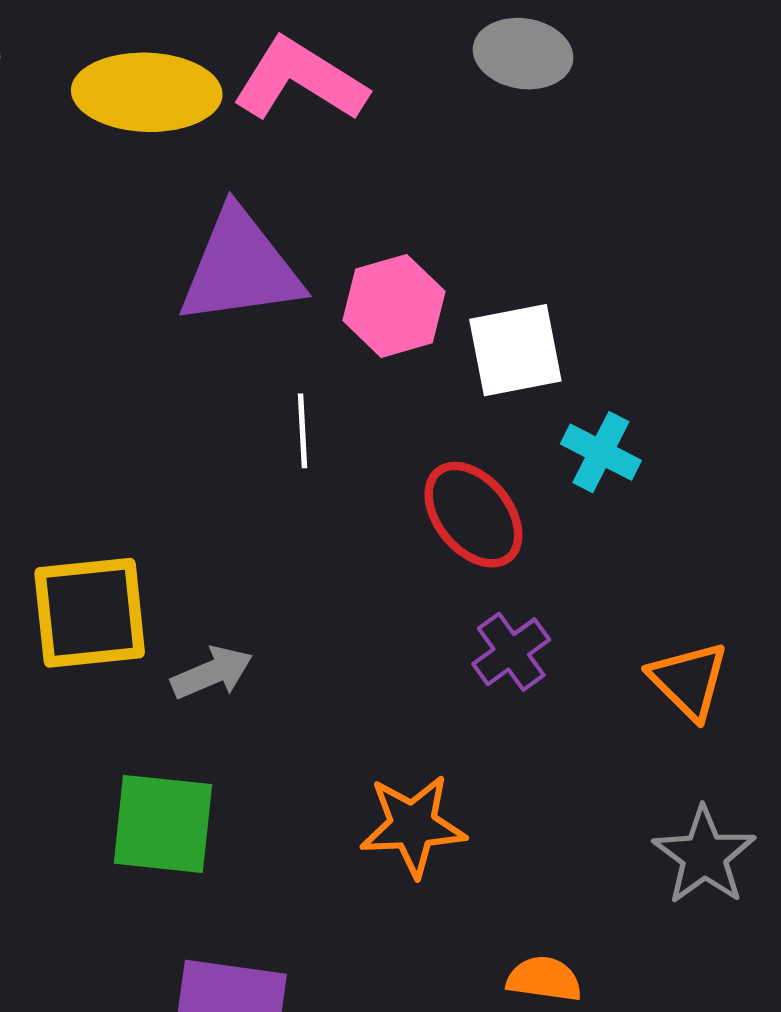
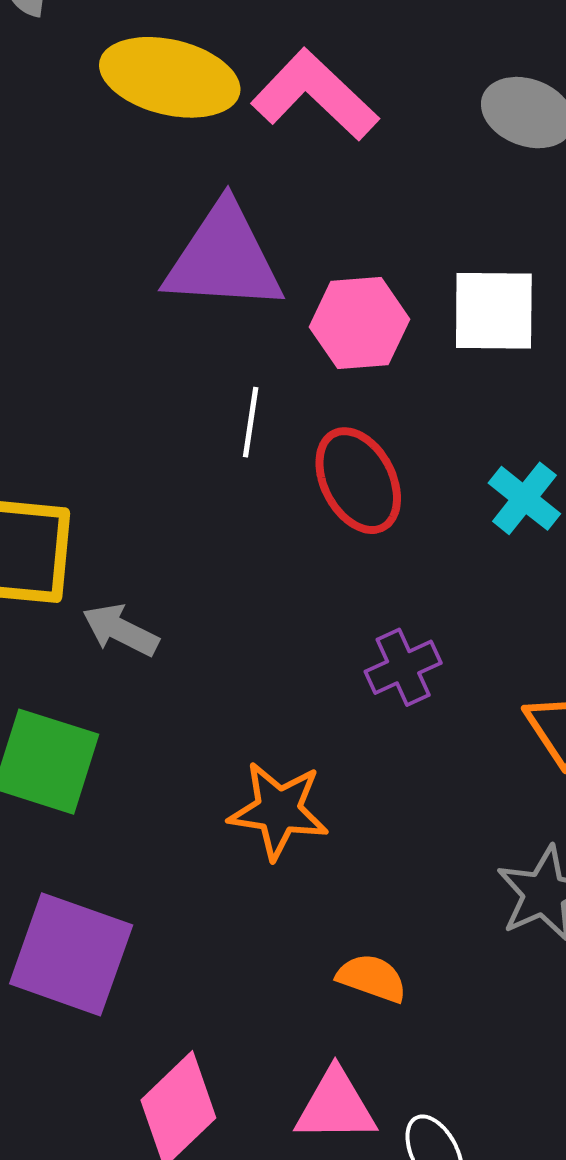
white square: (515, 350) -> (494, 311), moved
red ellipse: (473, 515) -> (358, 481), moved
gray arrow: (212, 673) -> (121, 630), turned -142

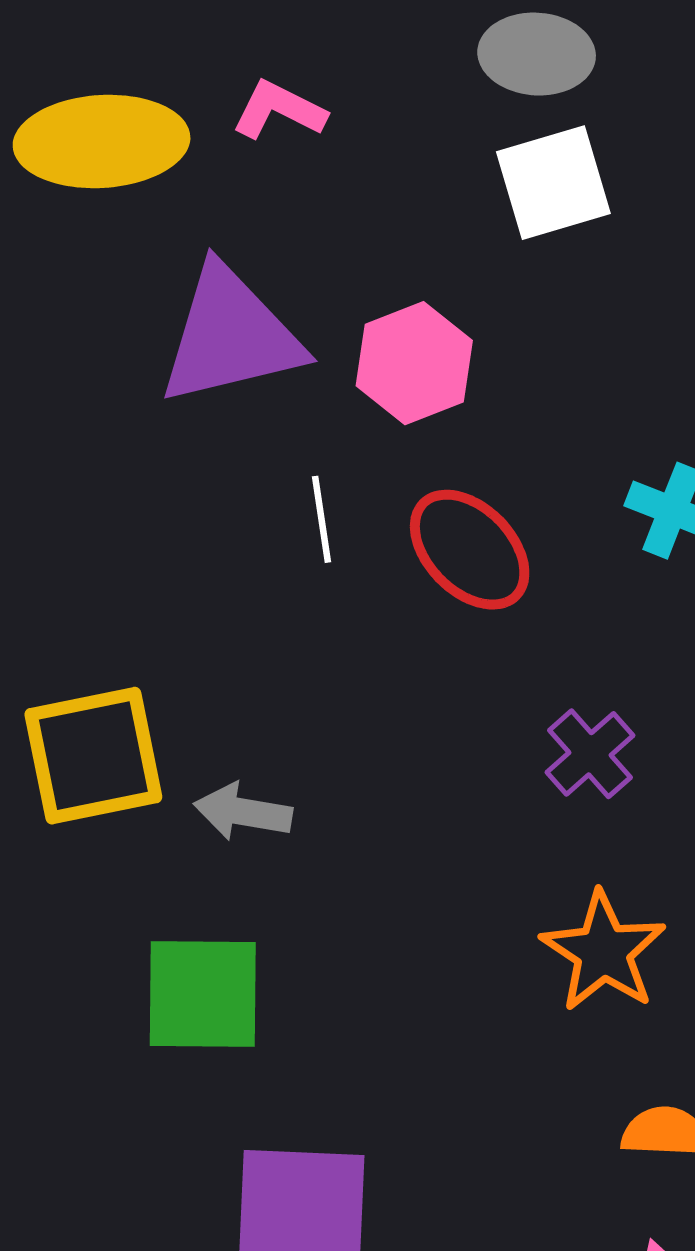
pink L-shape: (315, 95) -> (279, 110), size x0.6
white square: (494, 311) -> (553, 183), moved
orange star: (279, 810) -> (603, 952), moved, turned -30

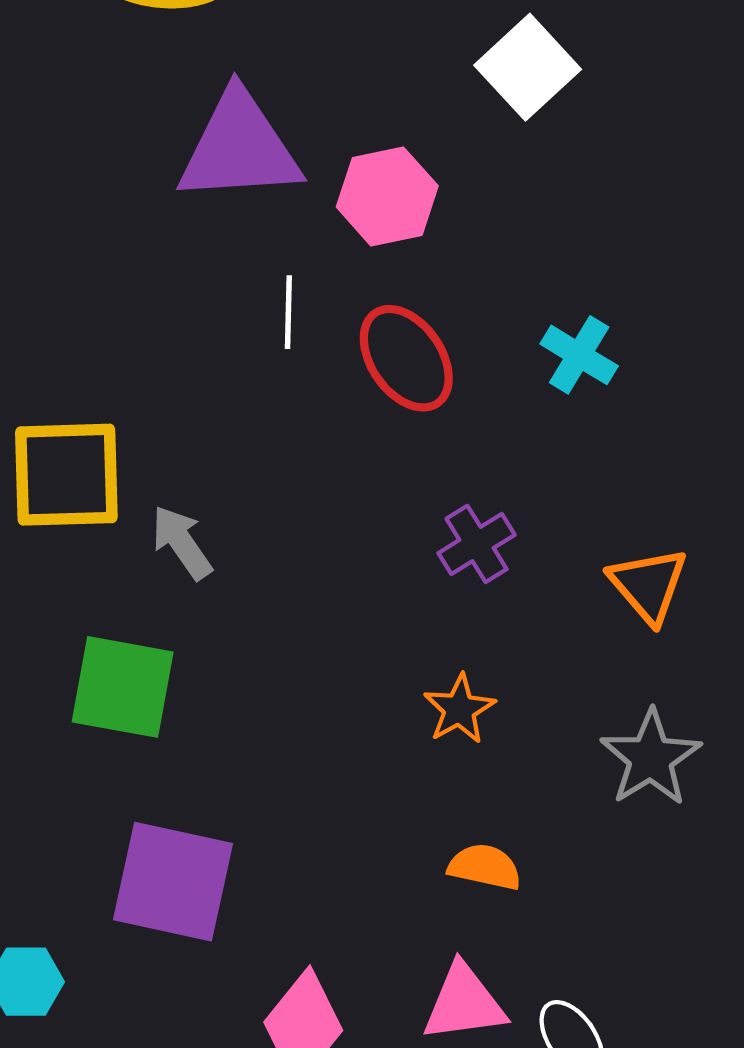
white square: (553, 183) -> (528, 67), turned -36
gray arrow: (243, 812) -> (182, 542), turned 36
orange star: (603, 952) -> (459, 709), size x0.7

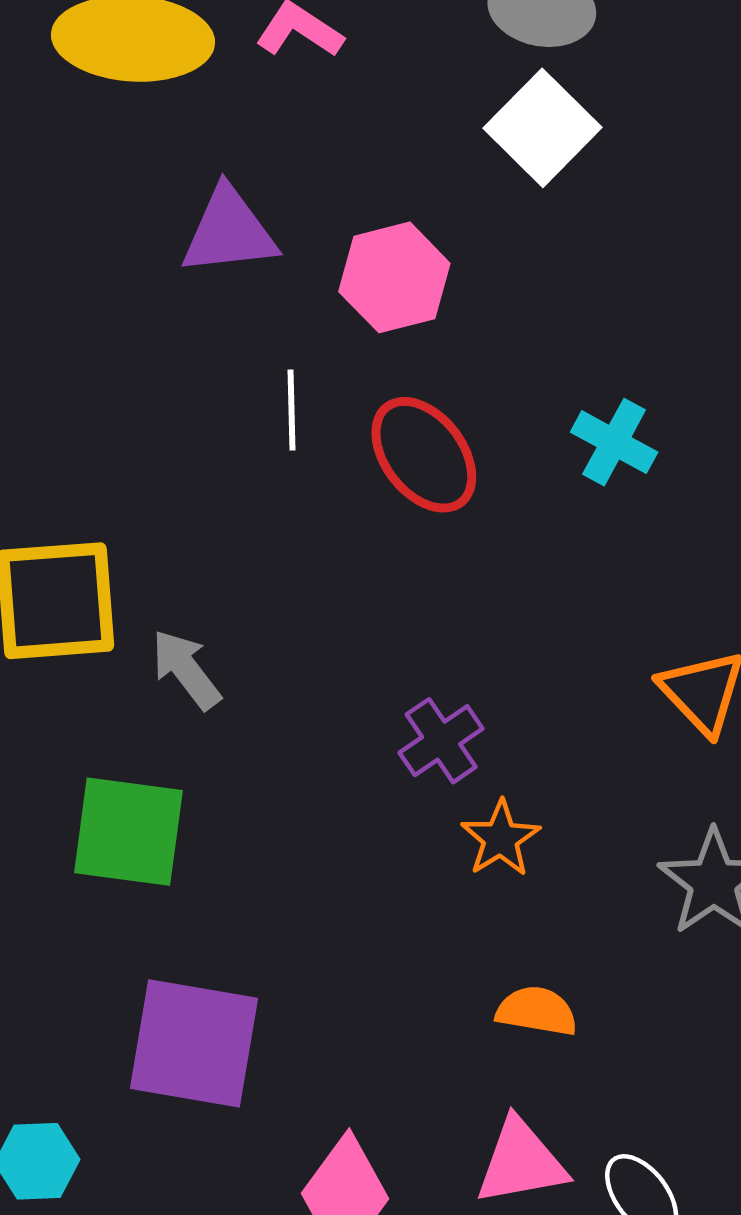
purple triangle: (239, 148) -> (229, 231), size x0.7
purple cross: (477, 544) -> (441, 741), moved

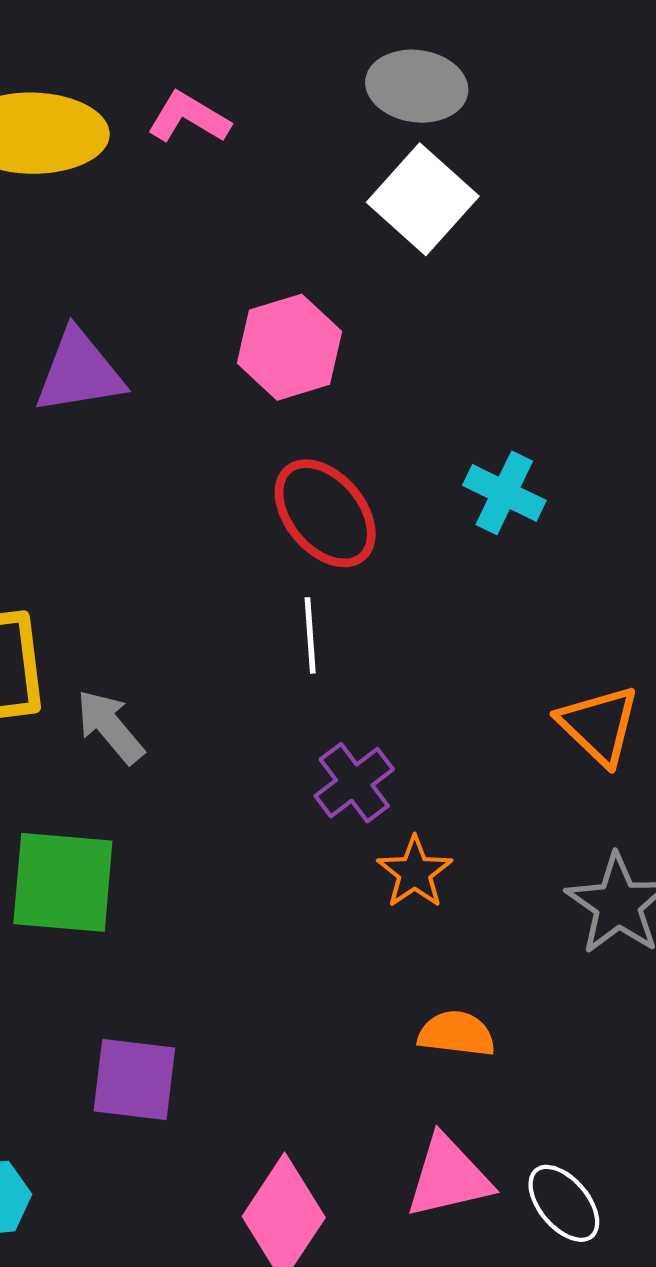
purple triangle: (229, 231) -> (79, 372), moved
white line: (292, 410) -> (310, 635), moved
purple square: (194, 1043) -> (134, 1080), size x0.7

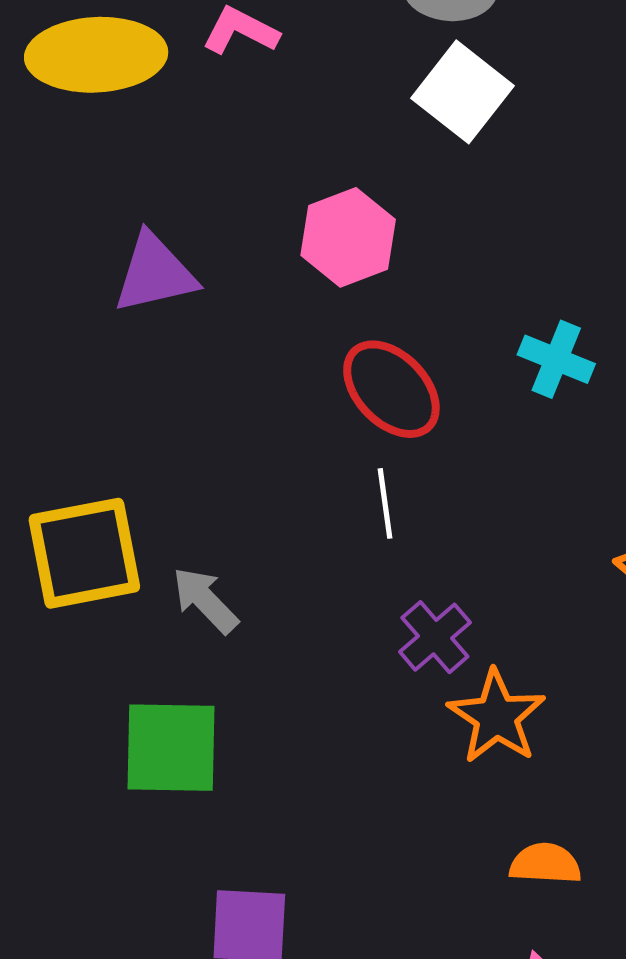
orange star: (415, 872) -> (497, 717), size x1.4

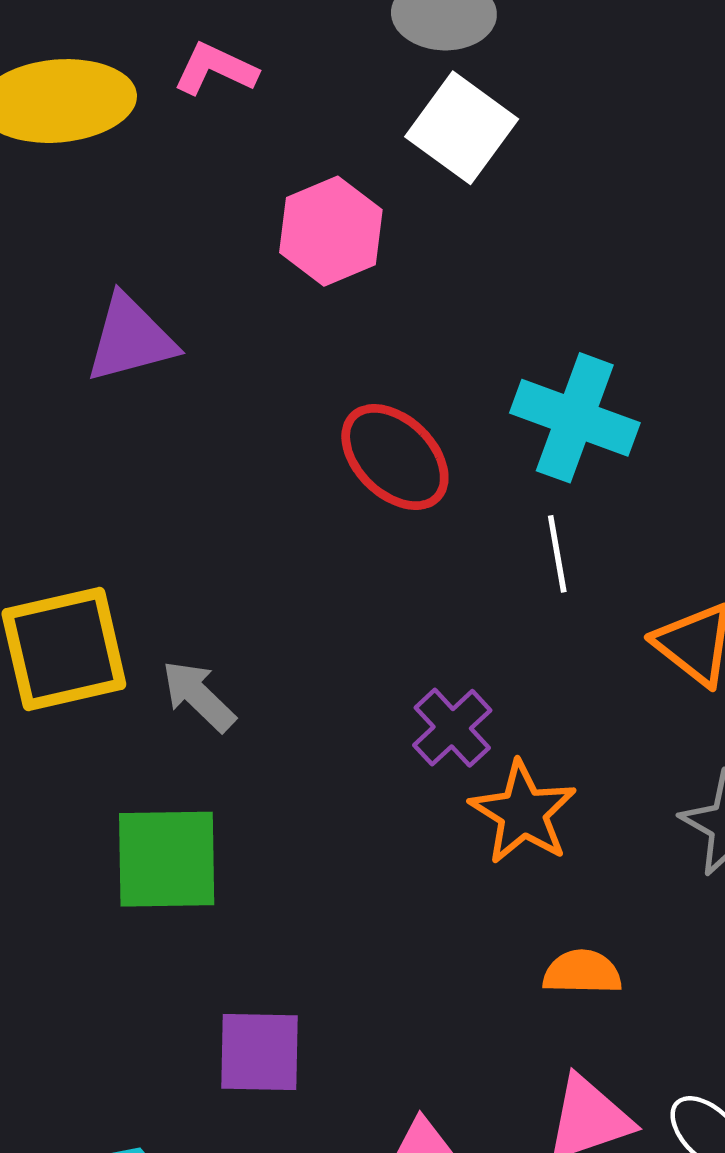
pink hexagon: (348, 237) -> (331, 231), moved
cyan cross: (556, 359) -> (575, 418), size x1.5
white line: (385, 503) -> (557, 554), moved

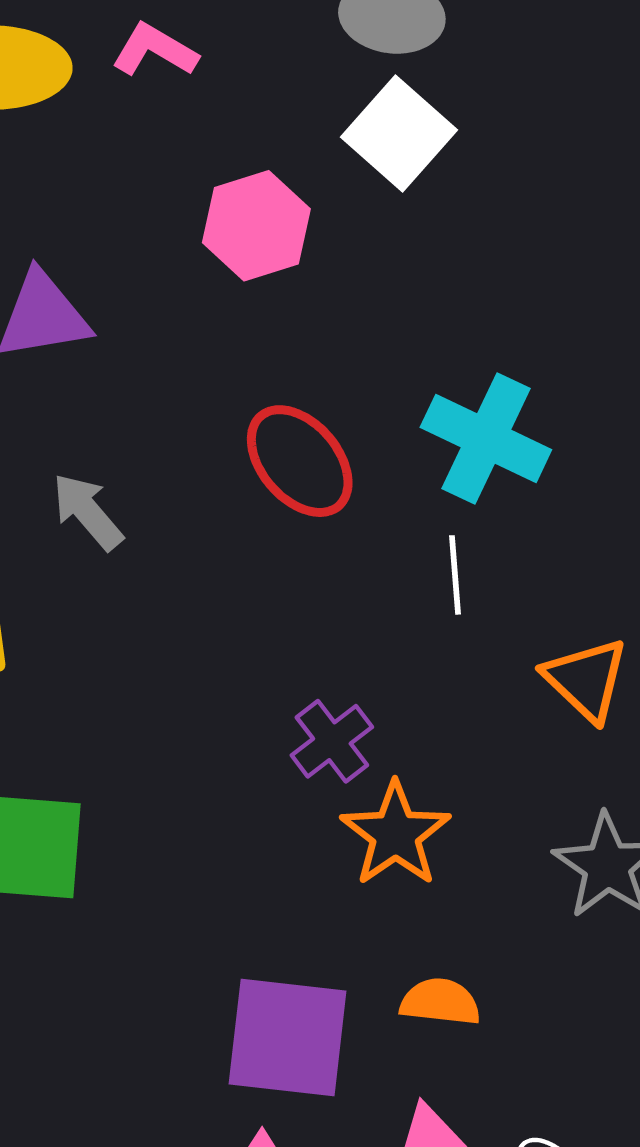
gray arrow: (198, 696) -> (87, 512), moved
purple square: (260, 1052) -> (288, 1037), moved, size x1.4

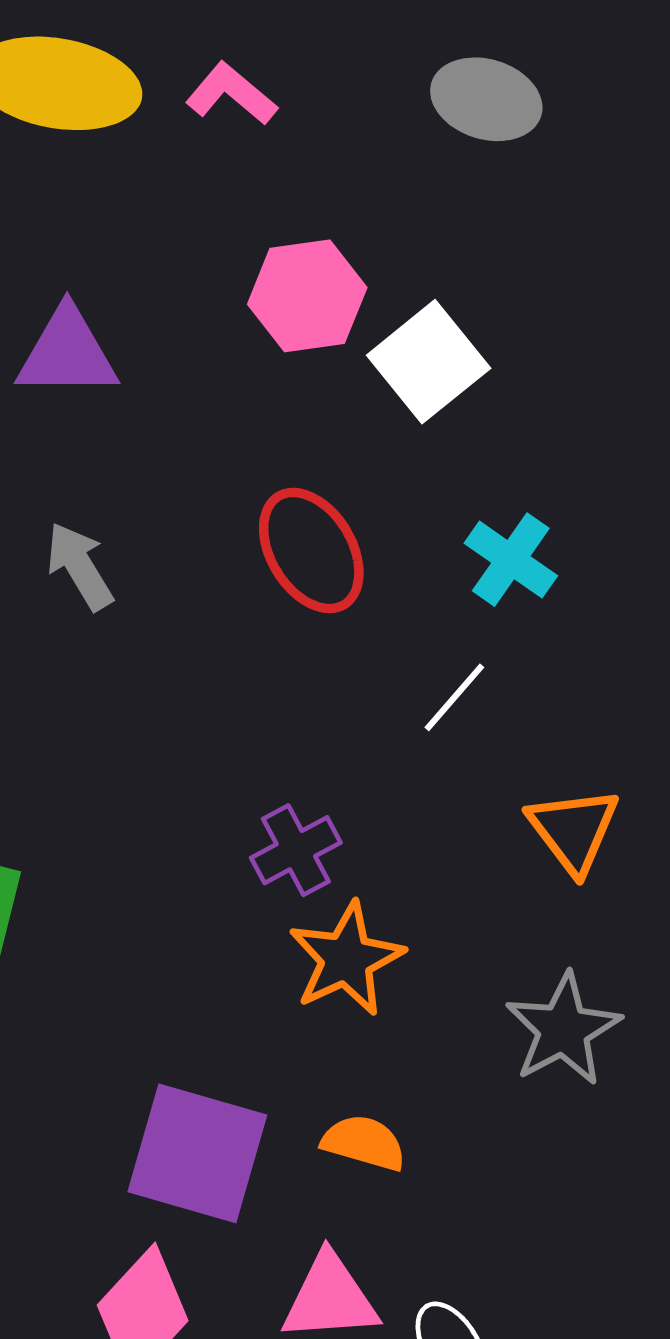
white square: (399, 133) -> (429, 362), moved
cyan cross: (486, 439) -> (511, 560), size x0.7
white line: (455, 575) -> (454, 697), turned 36

